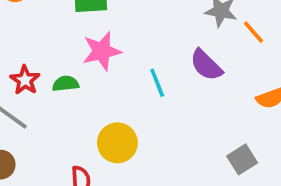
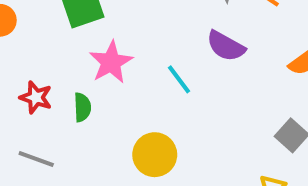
red star: (25, 80) -> (36, 97), moved
green semicircle: (66, 84) -> (82, 107), turned 110

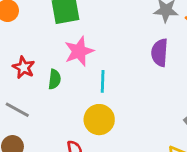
purple semicircle: (226, 46) -> (160, 53), turned 56
cyan line: (179, 79) -> (103, 81), moved, turned 30

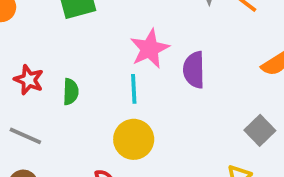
pink star: (79, 51) -> (150, 49), moved
purple semicircle: (160, 53) -> (194, 70), moved

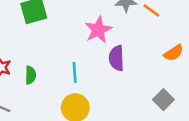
pink star: (150, 49) -> (98, 30), moved

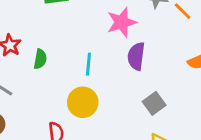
gray square: (163, 100) -> (154, 103), moved

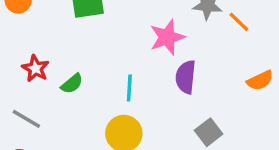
green semicircle: (40, 59) -> (72, 84), turned 42

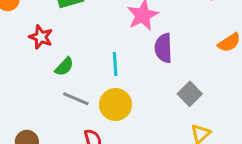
red star: (35, 68) -> (41, 37), moved
gray line: (26, 119) -> (76, 99), moved

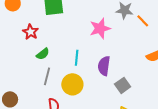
purple semicircle: (163, 48) -> (104, 66), moved
gray line: (76, 99) -> (47, 76), turned 72

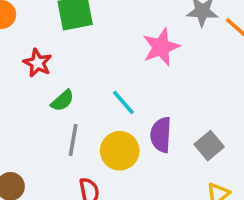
cyan line: (77, 58) -> (123, 102), turned -42
purple semicircle: (104, 66) -> (161, 135), moved

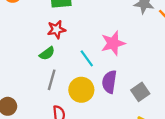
pink star: (161, 47) -> (113, 43), moved
red star: (37, 63) -> (56, 29), moved, turned 30

